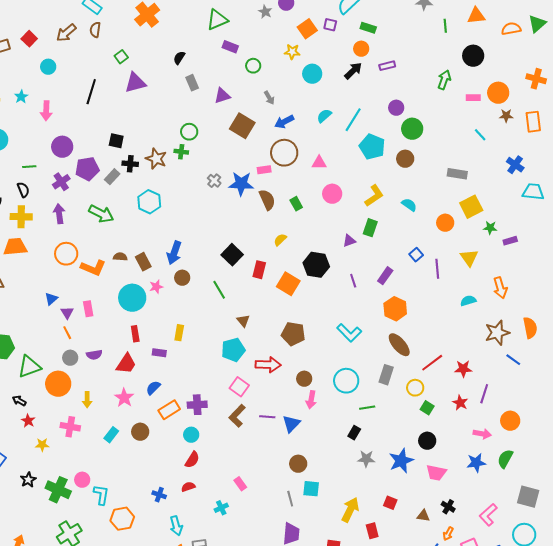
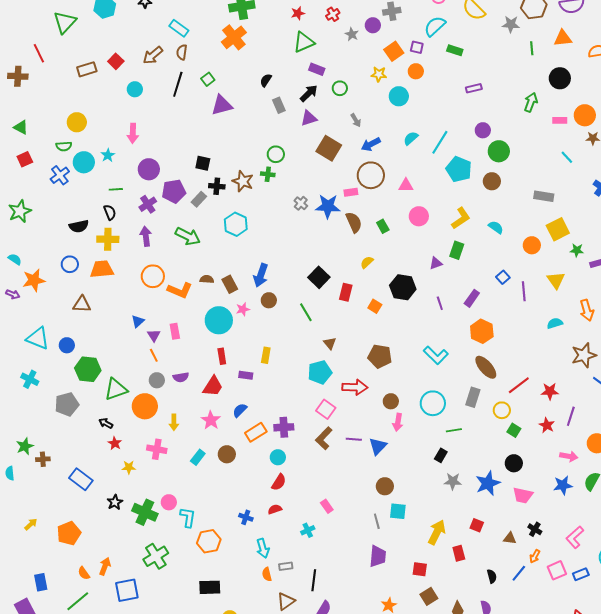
orange circle: (361, 49) -> (416, 71), moved
black arrow: (353, 71) -> (309, 93), moved
black line: (91, 92) -> (178, 84), moved
cyan star: (21, 97) -> (108, 155), moved
orange square: (288, 284) -> (375, 306), size x0.6

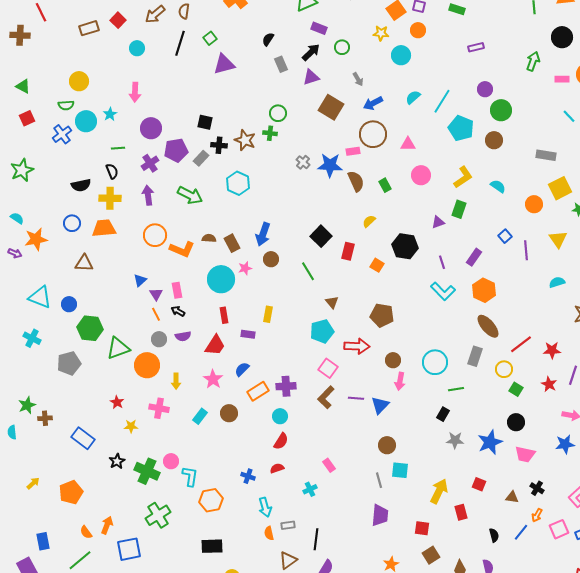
cyan L-shape: (436, 355) -> (443, 291), moved
black arrow: (106, 423) -> (178, 311), moved

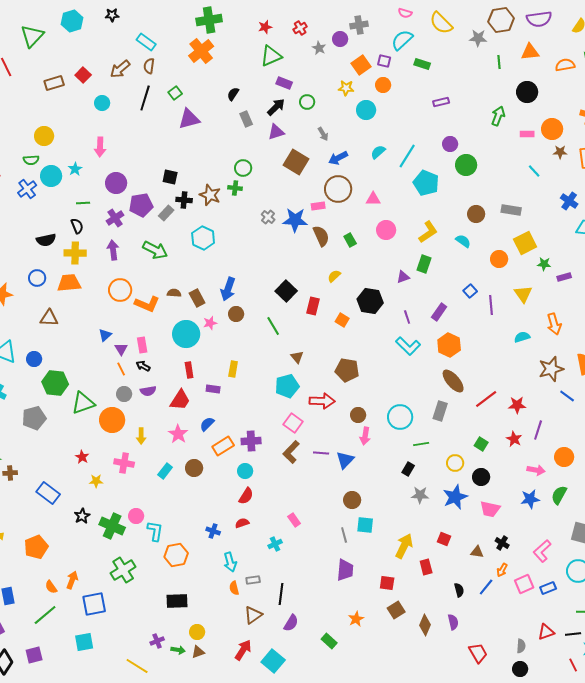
brown circle: (494, 140) -> (476, 214), moved
yellow circle: (504, 369) -> (455, 463), moved

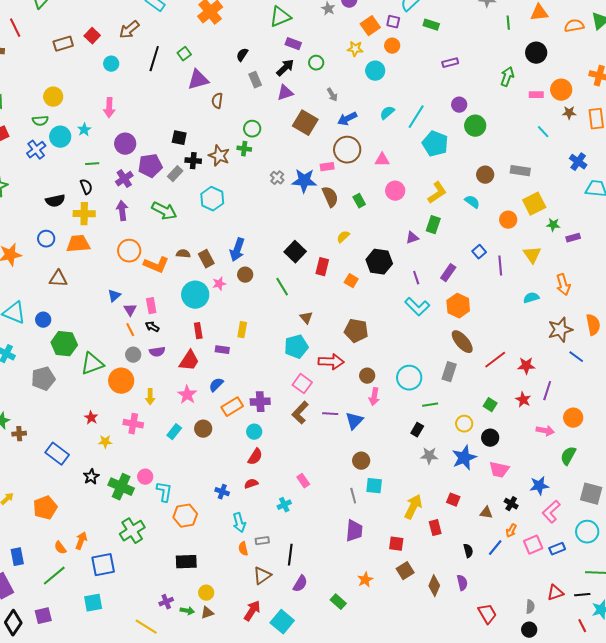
brown semicircle: (149, 66) -> (217, 101), moved
blue star: (530, 499) -> (539, 486), moved

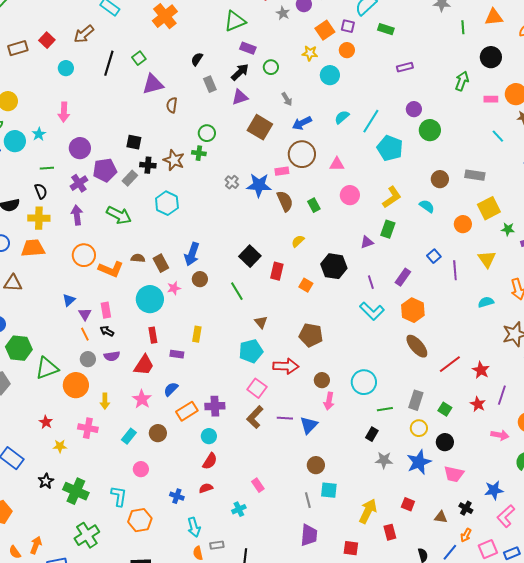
red star: (526, 366) -> (481, 370), turned 30
gray rectangle: (449, 372) -> (416, 400), moved
pink circle: (145, 477) -> (141, 469), moved

